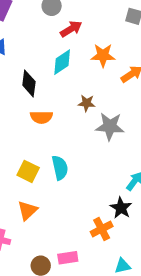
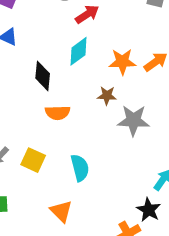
orange star: (103, 55) -> (122, 62), moved
yellow square: (28, 171) -> (33, 160), moved
orange triangle: (28, 210) -> (61, 211), moved, turned -30

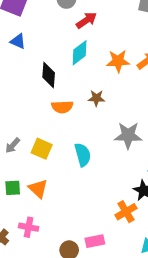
brown star: (107, 96) -> (96, 98), moved
gray star: (133, 120) -> (128, 135), moved
orange triangle: (61, 211) -> (38, 189), moved

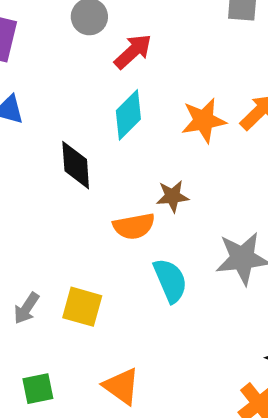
orange semicircle: (62, 107) -> (134, 226), moved
cyan semicircle: (83, 155) -> (170, 280), moved
orange triangle: (38, 189) -> (122, 386), moved

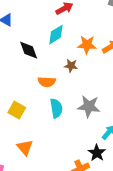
black diamond: (76, 165) -> (29, 50), turned -30
brown star: (172, 196) -> (71, 66), moved

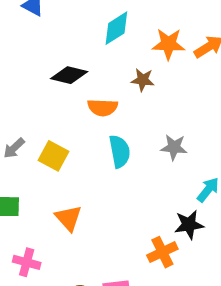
black diamond: (29, 50) -> (69, 75), moved, turned -55
gray star: (89, 106) -> (174, 147), size x0.7
black star: (97, 153) -> (189, 225), turned 30

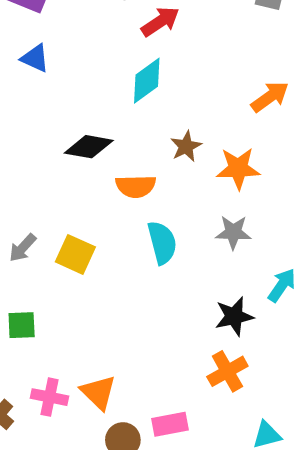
orange star: (169, 44) -> (238, 168), moved
brown star: (143, 80) -> (186, 146), turned -30
orange triangle: (68, 218) -> (98, 392), moved
black star: (189, 225) -> (234, 316), moved

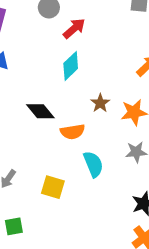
black diamond: (89, 147) -> (40, 111), turned 48
yellow square: (75, 254) -> (53, 187), moved

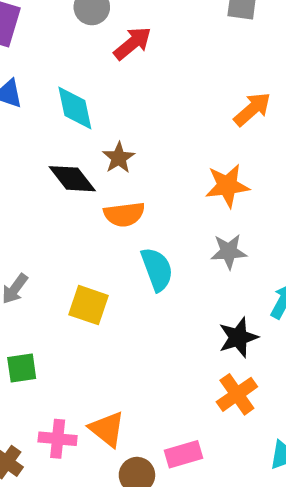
cyan diamond: (71, 66) -> (75, 108), moved, turned -60
brown star: (100, 103) -> (119, 158), moved

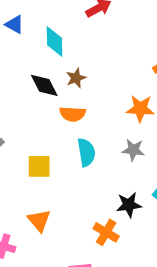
yellow square: (89, 305) -> (39, 166), turned -30
orange cross: (237, 394) -> (106, 232), moved, turned -35
orange triangle: (107, 429) -> (39, 220), moved

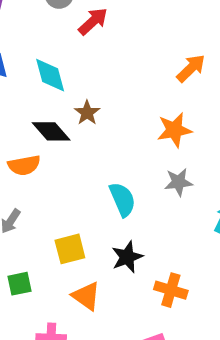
orange semicircle: (72, 114) -> (24, 165), moved
yellow square: (39, 166) -> (70, 249), moved
black star: (129, 205) -> (127, 257), moved

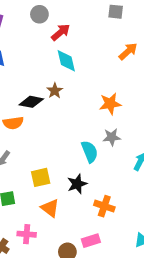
orange arrow: (191, 68) -> (128, 51), moved
cyan diamond: (50, 75) -> (66, 61), moved
black diamond: (51, 131) -> (31, 102), turned -40
cyan semicircle: (122, 199) -> (90, 152), moved

